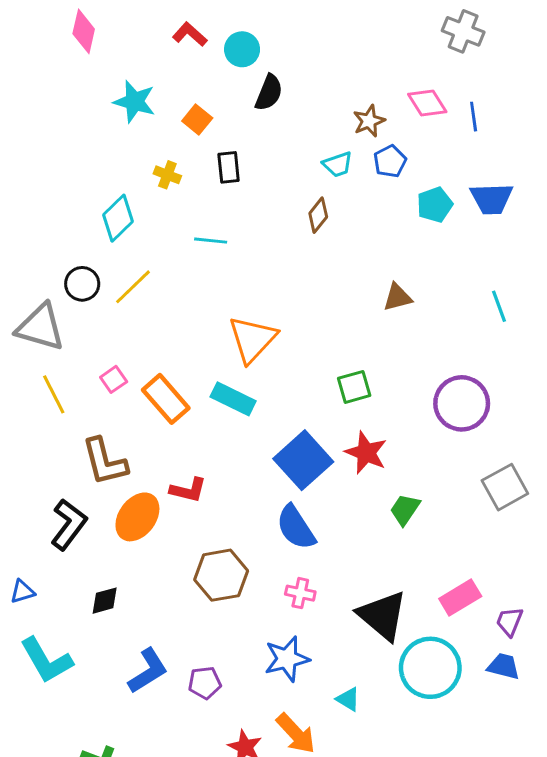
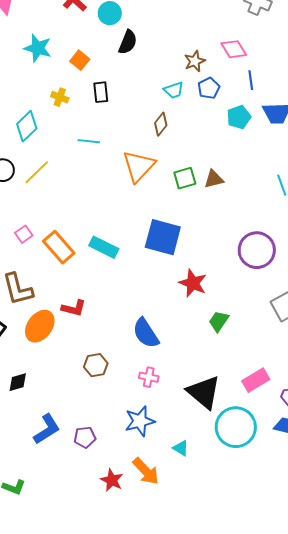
blue line: (474, 117) -> (251, 80), moved
orange triangle: (252, 339) -> (139, 166), moved
green square: (354, 387) -> (185, 178), moved
blue square: (303, 460) -> (163, 237), moved, turned -33
brown hexagon: (221, 575) -> (96, 365), size x0.7

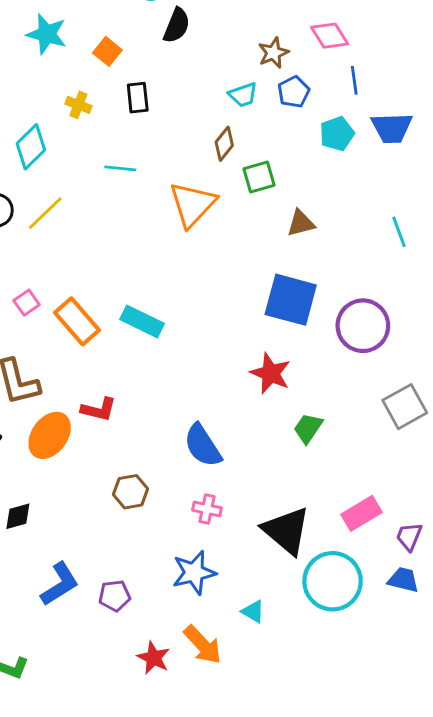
green square: (185, 178) -> (259, 177), moved
blue square: (163, 237) -> (291, 300), moved

